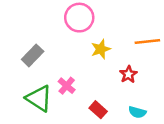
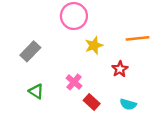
pink cross: (67, 86) -> (74, 82), moved
green triangle: (39, 98) -> (36, 91), size x0.6

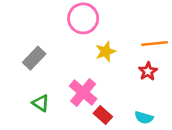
red star: (120, 69) -> (148, 71), moved
pink cross: (74, 82) -> (83, 92), size x1.5

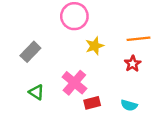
red rectangle: (103, 115) -> (92, 103), turned -56

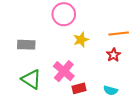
gray rectangle: (30, 52) -> (26, 45), turned 48
green triangle: (36, 92) -> (31, 79), size x1.5

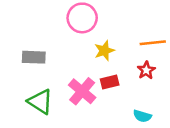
red rectangle: (79, 88) -> (110, 82), moved

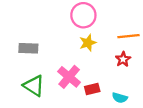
pink circle: (82, 18) -> (83, 15), moved
red rectangle: (110, 82) -> (92, 89), moved

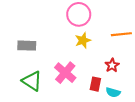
red star: (123, 59) -> (112, 65), moved
red rectangle: (92, 89) -> (95, 84), moved, turned -64

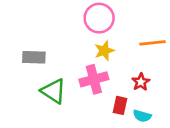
pink cross: (65, 73) -> (94, 79), moved, turned 35
green triangle: (32, 81) -> (53, 91), moved

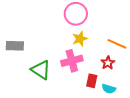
orange line: (153, 43) -> (117, 44), moved, turned 30
gray rectangle: (34, 57) -> (15, 46), moved

